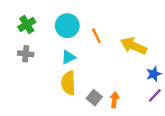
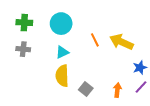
green cross: (27, 25) -> (24, 23), turned 35
orange line: (96, 36) -> (95, 40), moved
orange arrow: (114, 100) -> (117, 90), moved

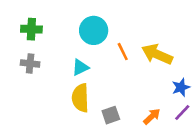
cyan circle: (61, 24) -> (94, 30), moved
gray square: (86, 89) -> (111, 115), turned 32
orange arrow: (117, 90) -> (152, 116), turned 40

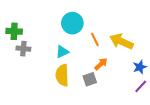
green cross: (31, 29) -> (14, 31), moved
gray square: (111, 115) -> (90, 79), moved
orange arrow: (152, 116) -> (101, 64), moved

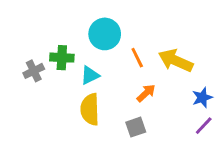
green cross: (14, 31) -> (62, 58), moved
gray cross: (23, 49) -> (34, 71), turned -32
gray square: (90, 79) -> (136, 127), moved

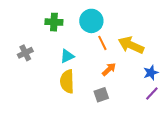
cyan circle: (105, 34) -> (91, 21), moved
green cross: (62, 58) -> (54, 22), moved

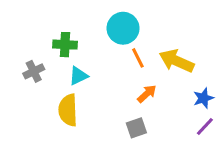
green cross: (54, 22) -> (65, 45), moved
cyan triangle: (67, 56) -> (78, 76), moved
yellow semicircle: (67, 81) -> (68, 110), moved

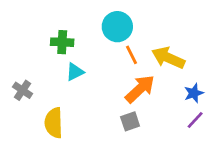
gray cross: (34, 71) -> (23, 90), moved, turned -30
orange arrow: (147, 94) -> (140, 89), size x1.6
yellow semicircle: (68, 110) -> (54, 123), moved

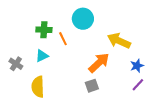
orange line: (131, 55) -> (63, 39), moved
cyan triangle: (75, 72) -> (42, 56), moved

